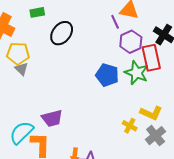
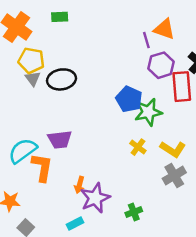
black ellipse: (62, 33) -> (62, 79), moved, turned 35
green star: (137, 73) -> (148, 112), moved, turned 30
yellow cross: (130, 126) -> (138, 147), moved

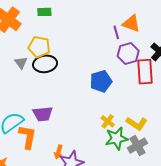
yellow pentagon: (31, 60) -> (39, 47), moved
blue pentagon: (129, 99) -> (101, 81), turned 30
green star: (148, 112) -> (117, 138), moved

